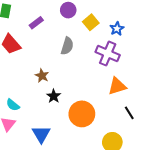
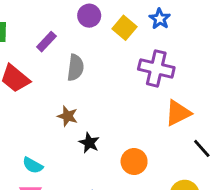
blue star: (117, 29) -> (160, 19), moved
gray semicircle: (67, 46) -> (75, 68), moved
orange circle: (82, 114) -> (134, 162), size x0.7

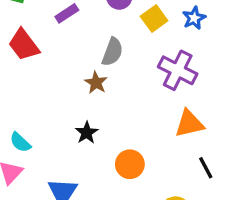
gray semicircle: (75, 68) -> (112, 52), moved
brown star: (68, 116) -> (96, 83), moved

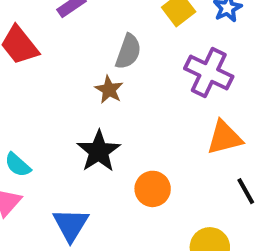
black star: (87, 133) -> (99, 151), size x1.5

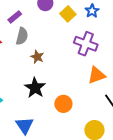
gray semicircle: (128, 52) -> (22, 36), moved

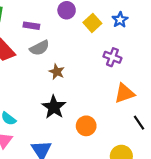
purple rectangle: (15, 17) -> (31, 26), turned 48
gray semicircle: (22, 36) -> (40, 48), turned 48
purple cross: (86, 44) -> (112, 57), size x0.7

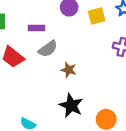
yellow square: (92, 23) -> (97, 16), turned 36

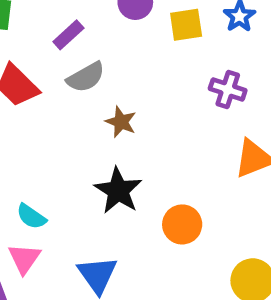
purple rectangle: (36, 28) -> (68, 35), turned -49

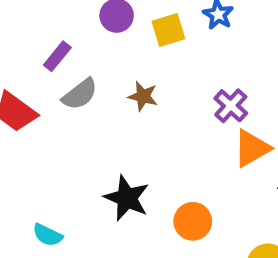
purple cross: (228, 89) -> (231, 106), moved, turned 32
brown star: (121, 122) -> (143, 96), moved

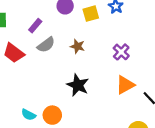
orange triangle: (252, 148) -> (125, 85), moved
black star: (127, 198) -> (78, 85), moved
orange circle: (193, 221) -> (52, 115), moved

